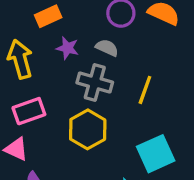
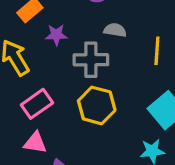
gray semicircle: (107, 48) -> (115, 30), moved
yellow line: (145, 90) -> (157, 51), moved

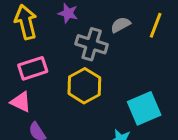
gray semicircle: (115, 30) -> (121, 25), turned -54
yellow line: (157, 51) -> (156, 25), moved

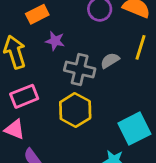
gray semicircle: (121, 25) -> (110, 61), moved

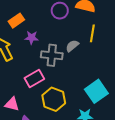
pink rectangle: (24, 96) -> (34, 78), moved
yellow hexagon: (75, 110) -> (54, 99), moved

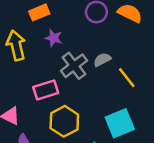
yellow line: (92, 33) -> (127, 78), moved, turned -60
gray cross: (52, 55) -> (74, 66), turned 35

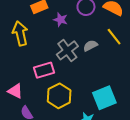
purple star: (54, 38) -> (61, 20), moved
yellow line: (127, 78) -> (114, 37), moved

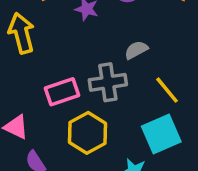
yellow line: (114, 37) -> (167, 90), moved
gray cross: (67, 50) -> (108, 82), moved, turned 30

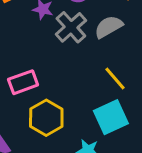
gray semicircle: (136, 50) -> (109, 27), moved, size x1.4
gray cross: (108, 82) -> (71, 27), moved, turned -32

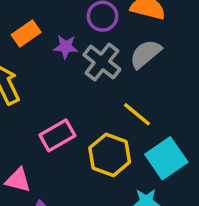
yellow line: (115, 79) -> (137, 114), moved
yellow hexagon: (46, 118) -> (110, 155), moved

